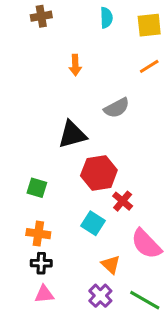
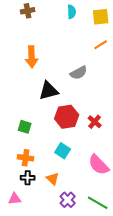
orange arrow: (75, 65) -> (32, 57), moved, size x1.5
red cross: (123, 201) -> (95, 122), moved
orange triangle: (111, 265) -> (53, 179), moved
pink triangle: (44, 294) -> (15, 199), moved

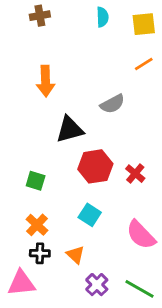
orange cross: (26, 158) -> (37, 225), turned 35
pink triangle: (15, 199) -> (21, 283), size x1.5

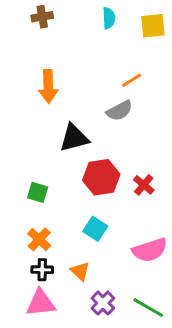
orange line: (144, 64) -> (132, 80), moved
pink semicircle: (141, 235) -> (150, 250), turned -64
pink triangle: (21, 283) -> (41, 303), moved

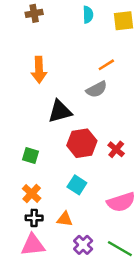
orange triangle: (80, 271) -> (65, 219), turned -35

